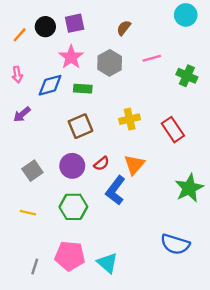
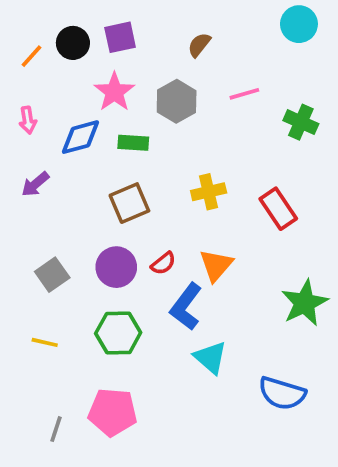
cyan triangle: (107, 263) -> (210, 357), moved

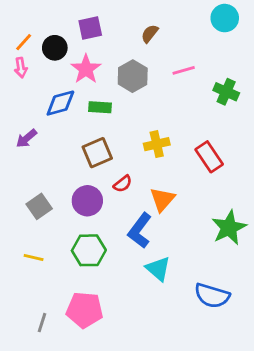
black circle: (73, 43) -> (55, 48), moved
pink arrow: (28, 120) -> (21, 68), moved
red semicircle: (163, 263) -> (123, 184), moved

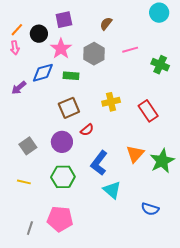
purple arrow: (26, 138) -> (19, 88), moved
orange triangle: (162, 199) -> (135, 154), moved
blue semicircle: (212, 296) -> (150, 209), size x0.7

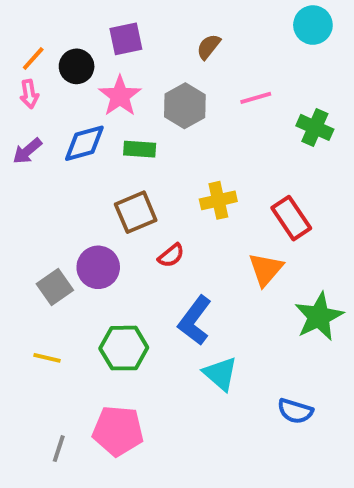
purple arrow: (19, 88) -> (27, 151), moved
purple circle: (62, 142) -> (98, 267), moved
orange triangle: (135, 154) -> (266, 269), moved

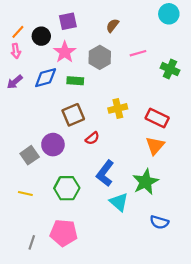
red rectangle: (291, 218) -> (157, 118), turned -30
orange triangle: (266, 269) -> (155, 146), moved
green star: (319, 317) -> (145, 182), moved

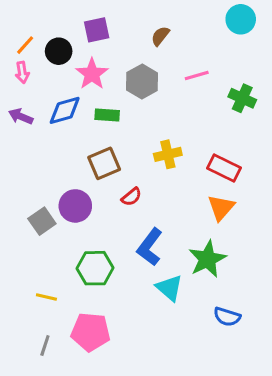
purple arrow: (15, 82) -> (21, 116), turned 63
yellow line: (25, 193) -> (46, 297), moved

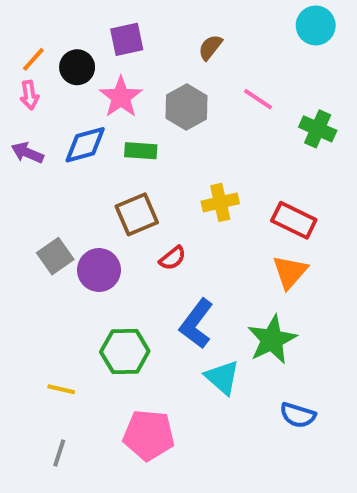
pink line: (197, 75) -> (258, 99), turned 50
gray square: (42, 221) -> (55, 256), moved
pink pentagon: (90, 332) -> (149, 435), moved

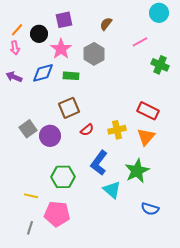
pink line: (258, 99) -> (140, 42), moved, turned -63
yellow cross: (220, 202) -> (117, 130), moved
pink pentagon: (149, 435) -> (57, 214), moved

